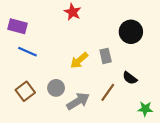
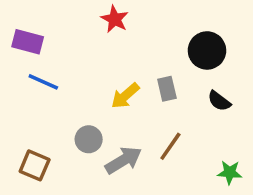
black semicircle: (130, 78) -> (219, 101), moved
brown square: (25, 91) -> (35, 165), moved, turned -30

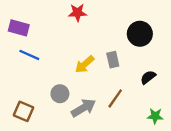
red star: (115, 19) -> (78, 13), turned -30
black semicircle: (219, 101) -> (148, 77), moved, turned 105

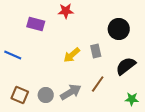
purple rectangle: (19, 28) -> (36, 24), moved
blue line: (29, 55) -> (13, 55), moved
black semicircle: (148, 77) -> (126, 66), size x1.5
gray circle: (60, 94) -> (46, 95), moved

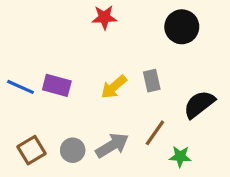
purple rectangle: (36, 24) -> (57, 85), moved
black circle: (119, 29) -> (182, 27), moved
brown square: (20, 95) -> (32, 150), turned 36
green star: (132, 99) -> (180, 157), moved

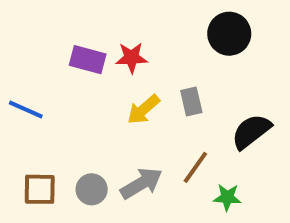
red star: (104, 17) -> (131, 58), moved
purple rectangle: (57, 85) -> (88, 60), moved
brown square: (32, 150) -> (40, 189), turned 32

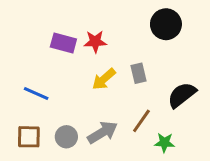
blue line: (26, 110) -> (36, 93), moved

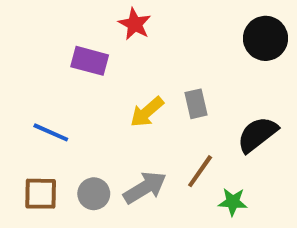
black circle: (166, 24) -> (265, 38), moved
red star: (95, 42) -> (135, 24), moved, turned 30

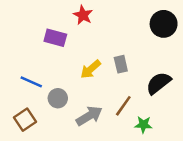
brown square: (41, 194) -> (25, 120), turned -35
gray circle: (94, 194) -> (58, 98), moved

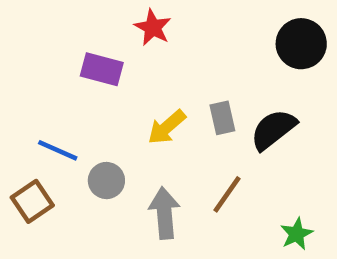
black semicircle: (159, 83) -> (273, 130), moved
gray arrow: (89, 116) -> (164, 213), turned -64
brown square: (25, 120) -> (32, 201), moved
green star: (143, 125) -> (297, 234), moved, turned -30

